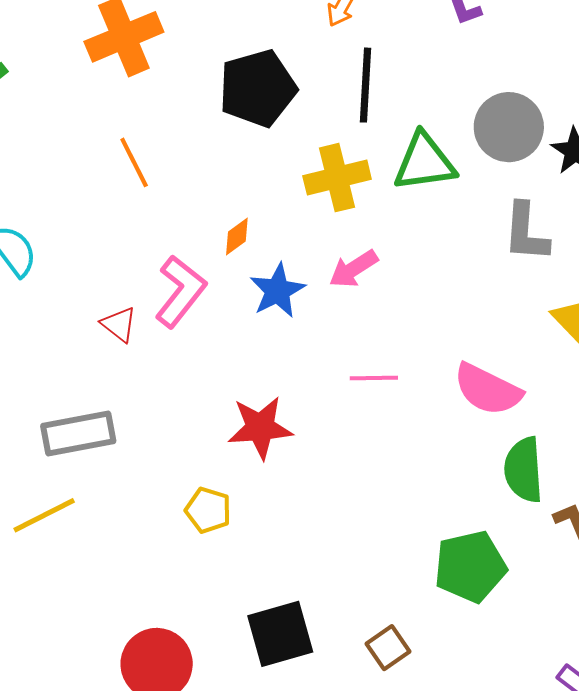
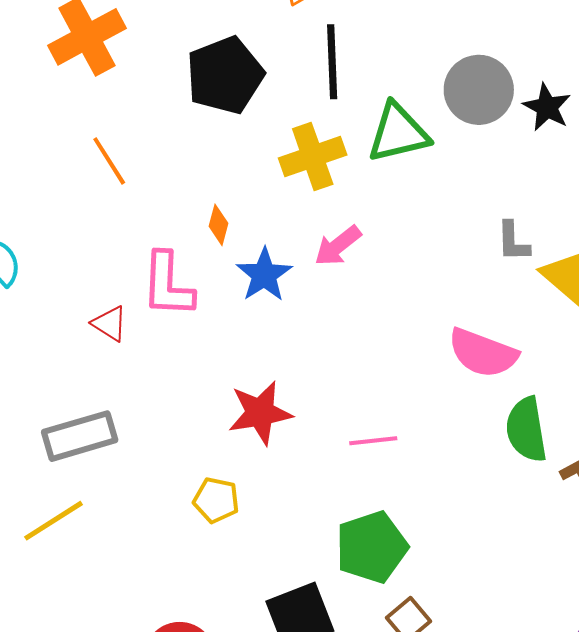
gray L-shape: (526, 232) -> (513, 241), moved, size x0.7
orange diamond: (237, 237) -> (219, 225), turned -33
pink L-shape: (180, 291) -> (168, 285), turned 150
pink line: (374, 378) -> (373, 441), moved
green pentagon: (470, 567) -> (372, 547), moved

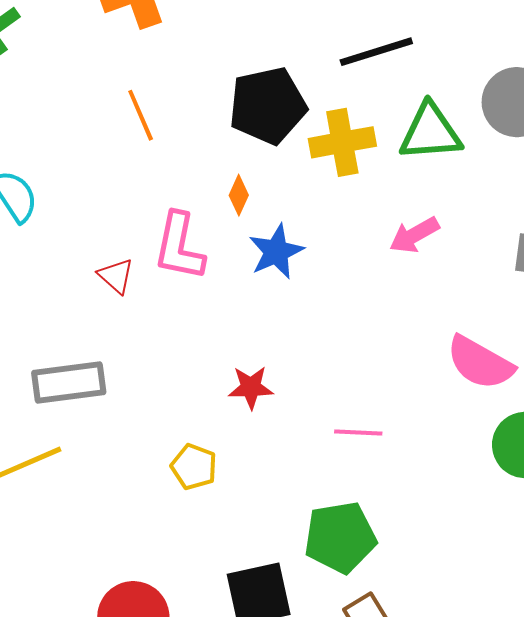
black line: (332, 62) -> (376, 52), turned 66
black pentagon: (225, 75) -> (268, 106), moved
pink arrow: (338, 246) -> (414, 235), moved
red star: (260, 413) -> (251, 387), size x0.7

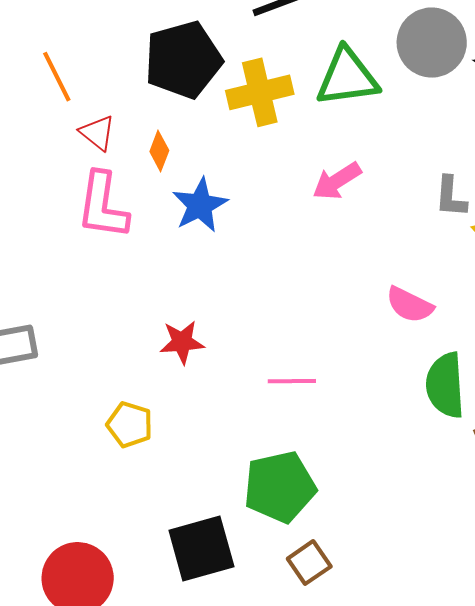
red triangle: (116, 276) -> (97, 133), moved
pink semicircle: (480, 363) -> (410, 305), size x0.7

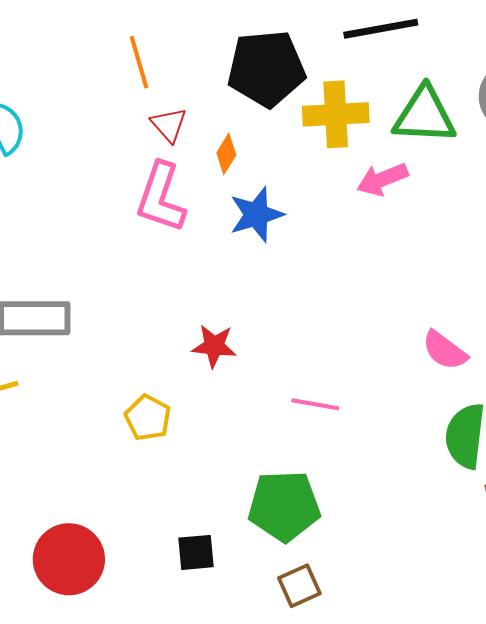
pink arrow: (337, 181) -> (382, 179), moved
black square: (201, 548) -> (196, 552), size x0.6

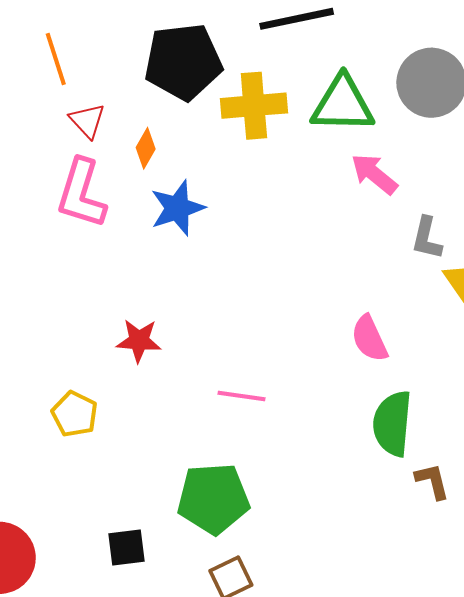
pink arrow: (382, 179) -> (374, 174), moved, turned 63
pink semicircle: (445, 350) -> (369, 339), turned 30

